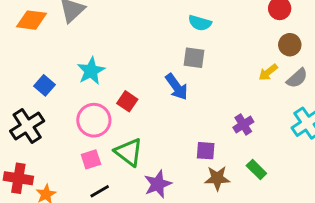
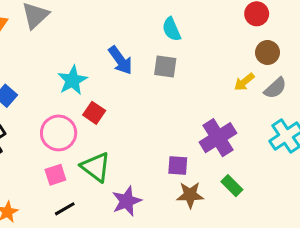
cyan semicircle: (200, 23) -> (172, 29), turned 50
cyan star: (91, 71) -> (72, 80), moved
blue arrow: (177, 87) -> (120, 60), moved
purple cross: (243, 125) -> (218, 138), size x1.6

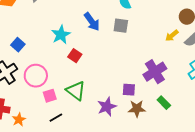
pink circle: (59, 133) -> (36, 76), moved
purple star: (127, 201) -> (107, 107), moved

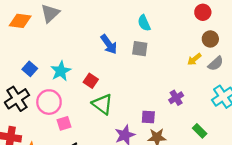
cyan star: (61, 35) -> (61, 71), moved
purple cross: (155, 72) -> (176, 98), size x0.6
green triangle: (76, 91) -> (102, 104), moved
green rectangle: (164, 103) -> (200, 131), moved

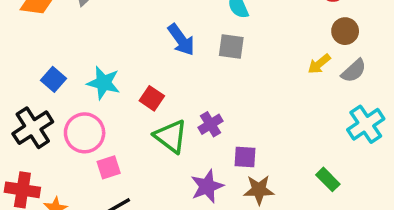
cyan star: (61, 71) -> (104, 83), turned -30
purple cross: (176, 98) -> (210, 124), moved

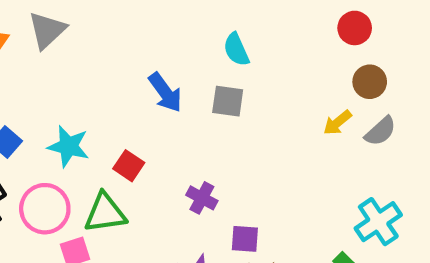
purple cross: (210, 124) -> (202, 198), turned -30
cyan cross: (366, 124) -> (378, 222), moved
green triangle: (171, 136) -> (105, 213), moved, turned -45

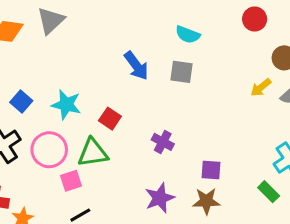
red circle: (355, 28) -> (255, 19), moved
cyan semicircle: (236, 49) -> (188, 35), turned -45
purple square: (245, 239) -> (211, 170), moved

